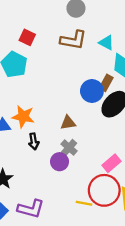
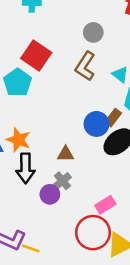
red square: (27, 37) -> (36, 56), size x1.6
brown L-shape: (73, 40) -> (85, 66), turned 104
black arrow: (34, 141) -> (26, 168), size x1.6
yellow line: (84, 203) -> (31, 248), moved

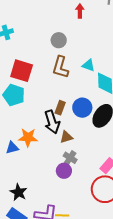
brown rectangle: (113, 118) -> (60, 108), moved
black arrow: (26, 168) -> (52, 122), moved

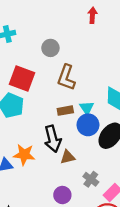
gray circle: (59, 40) -> (50, 48), moved
cyan triangle: (88, 65) -> (87, 108), moved, turned 32
brown rectangle: (60, 108) -> (65, 111), moved, turned 56
gray cross: (70, 158) -> (91, 179), moved

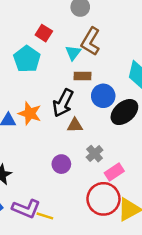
red square: (22, 78) -> (44, 33), size x0.6
cyan triangle: (87, 108) -> (73, 53), moved
black arrow: (53, 139) -> (63, 103), turned 30

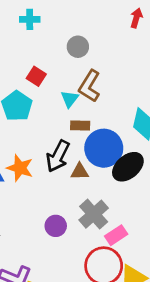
blue circle: (103, 96) -> (104, 148), size x1.4
brown triangle: (75, 125) -> (80, 172), moved
gray cross: (95, 154) -> (94, 214), size x1.5

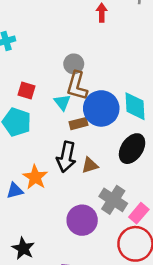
gray circle: (78, 47) -> (74, 64), moved
blue circle: (104, 148) -> (101, 108), moved
orange star: (20, 168) -> (35, 177), turned 30
purple circle: (56, 226) -> (82, 220), size x1.5

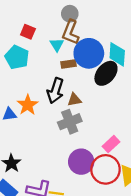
black ellipse: (132, 149) -> (106, 73), moved
gray cross: (113, 200) -> (70, 122), moved, turned 30
purple circle: (82, 220) -> (81, 162), moved

